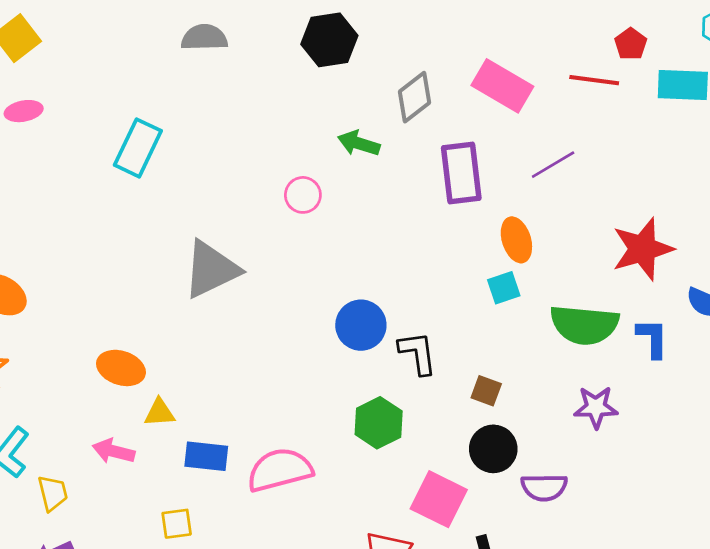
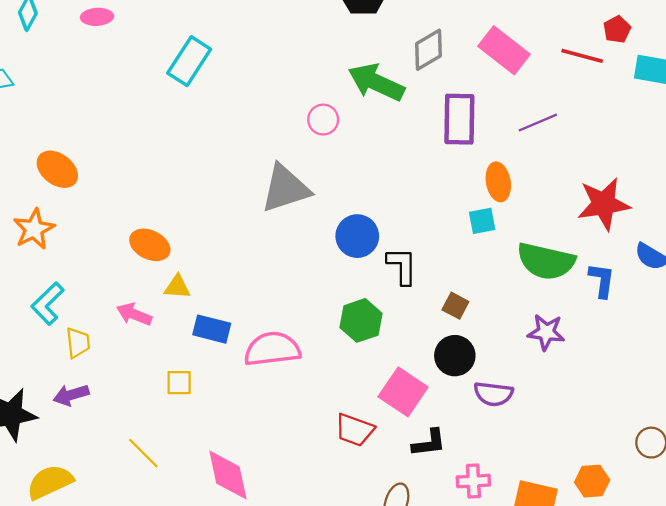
green arrow: (359, 143) -> (376, 82), size x1.6
gray triangle: (211, 269) -> (285, 189), moved

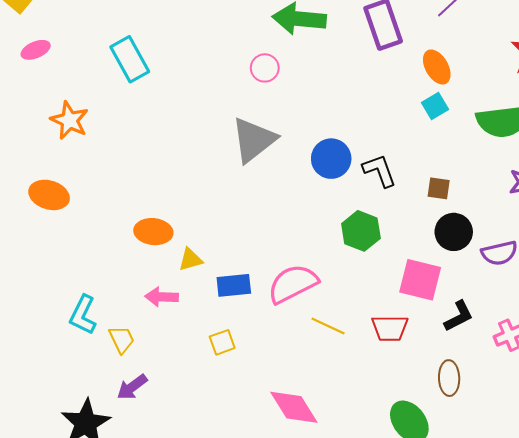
cyan rectangle: (189, 61) -> (130, 59), turned -42
orange star: (34, 229) -> (69, 120), moved
yellow line: (143, 453) -> (328, 326), moved

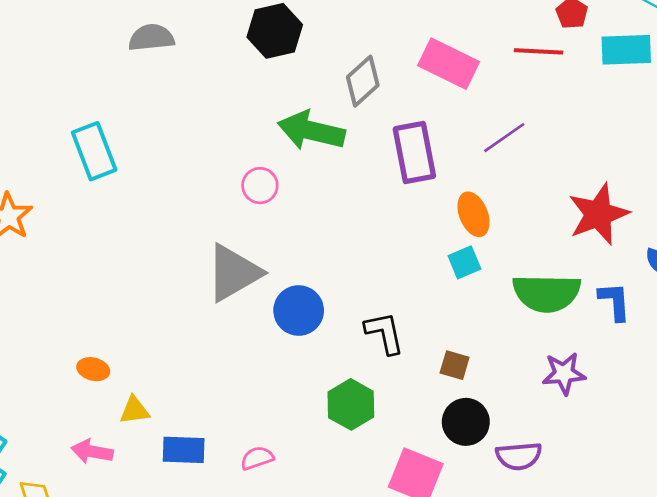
blue circle: (331, 159) -> (299, 310), moved
orange ellipse: (153, 232) -> (93, 369), size x0.7
pink semicircle: (293, 284) -> (257, 458), size x0.5

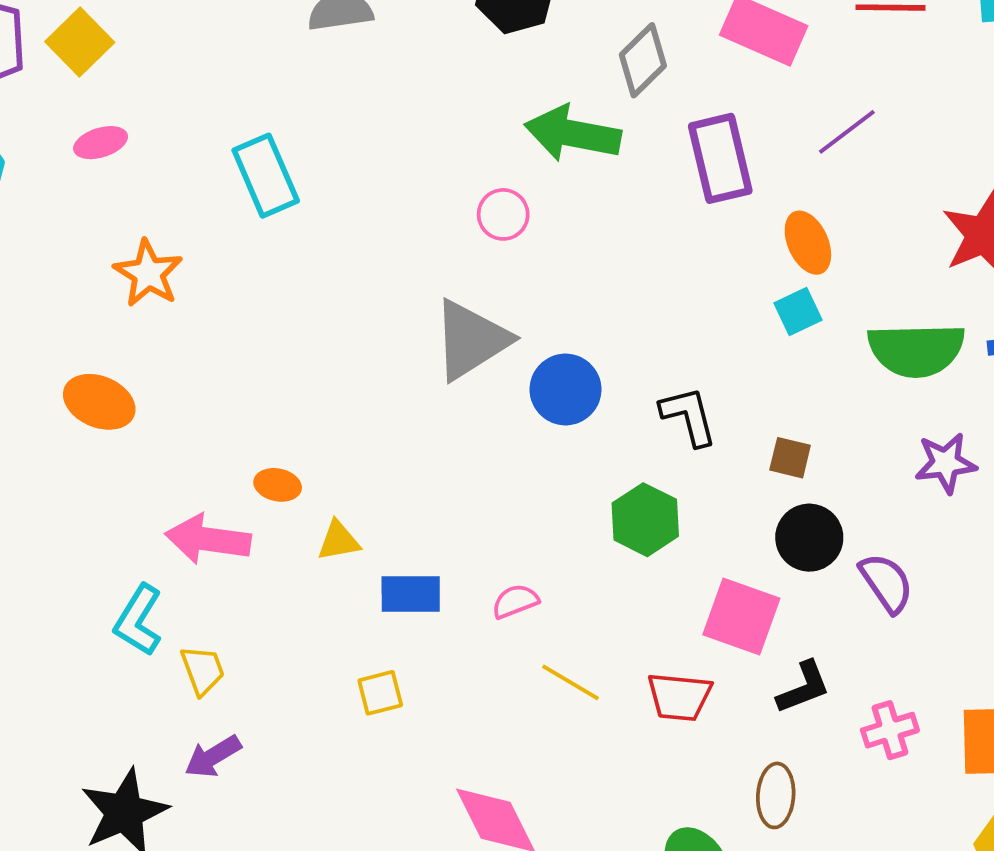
pink arrow: (92, 452) -> (208, 539), moved, size x1.4
purple semicircle: (519, 456) -> (886, 583), turned -117

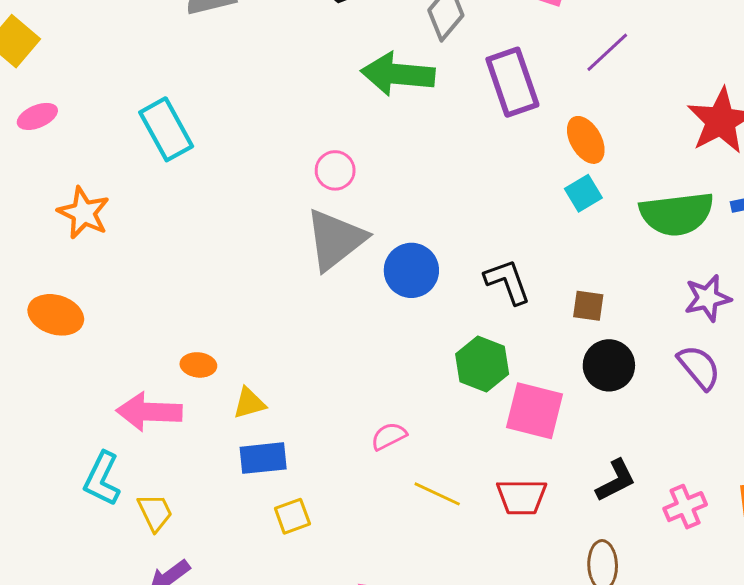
pink circle: (503, 214) -> (335, 170), moved
purple semicircle: (886, 583) -> (699, 367), moved
blue rectangle: (411, 594) -> (263, 458), moved
pink square: (741, 616) -> (534, 411), moved

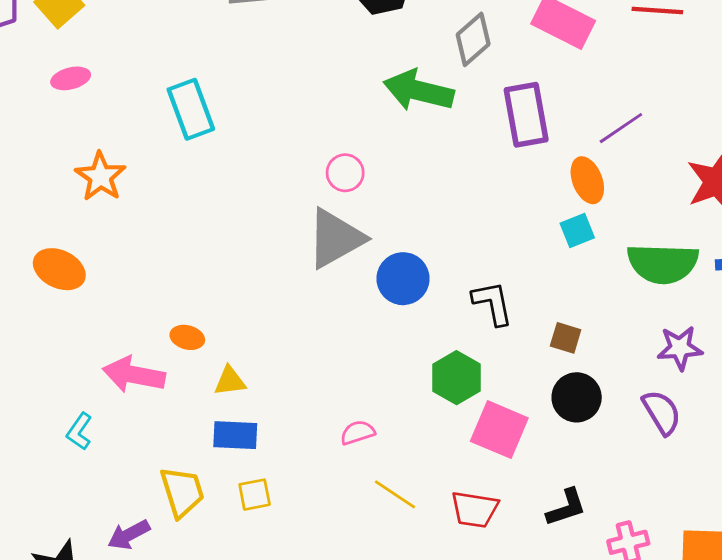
purple line: (607, 52) -> (621, 128), moved
cyan L-shape: (102, 479) -> (79, 431), size x0.7
yellow trapezoid: (155, 512) -> (182, 492), moved, size x1.4

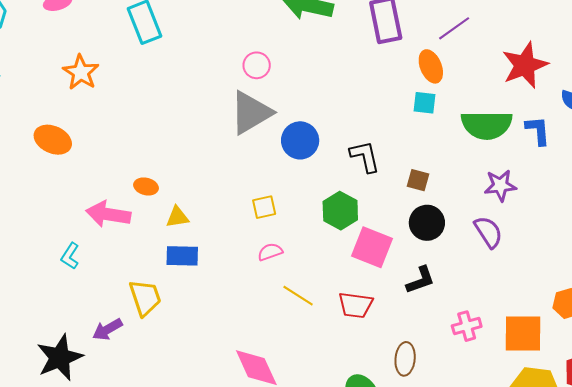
cyan square: (577, 230) -> (424, 103), turned 30
yellow square: (255, 495) -> (264, 207), moved
black L-shape: (566, 507) -> (421, 280), moved

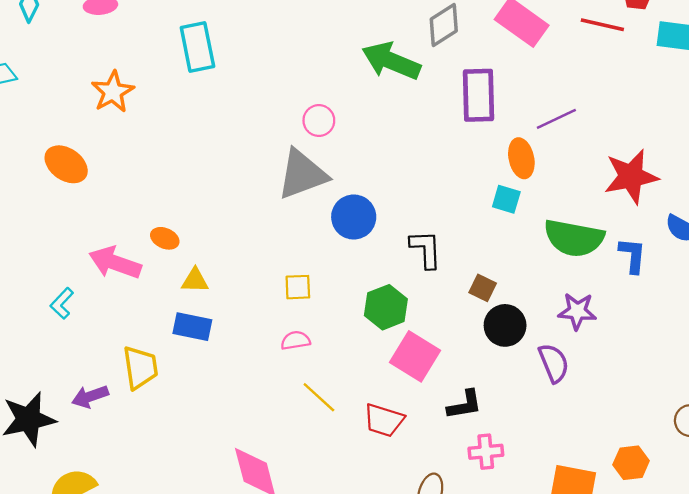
black circle: (427, 223) -> (505, 325), moved
pink cross: (467, 326) -> (486, 452), moved

